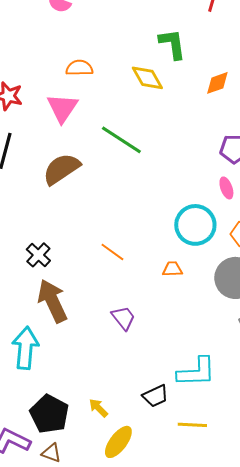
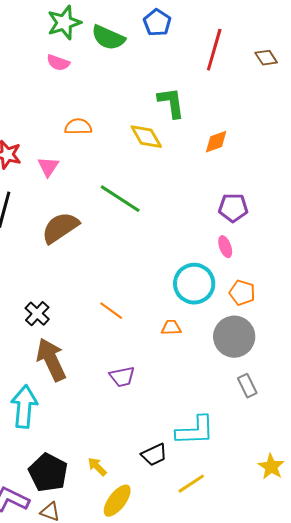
pink triangle: (62, 108) -> (48, 167), moved, size x0.7
purple trapezoid: (123, 318) -> (122, 377), turned 116
yellow line: (192, 425) -> (191, 484), turned -36

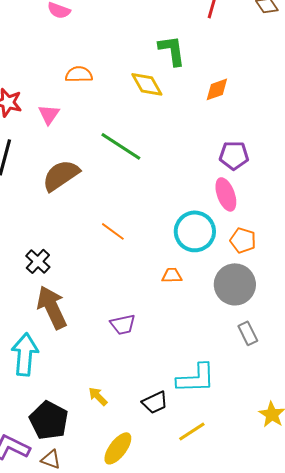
pink ellipse: (225, 247) -> (226, 194), size x1.5
orange line: (111, 311) -> (113, 231), moved
yellow arrow: (97, 467) -> (98, 396), moved

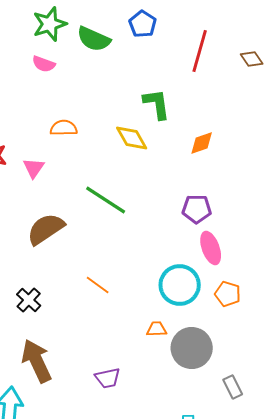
purple pentagon: (234, 155) -> (197, 209), moved
black cross: (38, 261) -> (29, 300), moved
gray circle: (235, 284) -> (192, 348), moved

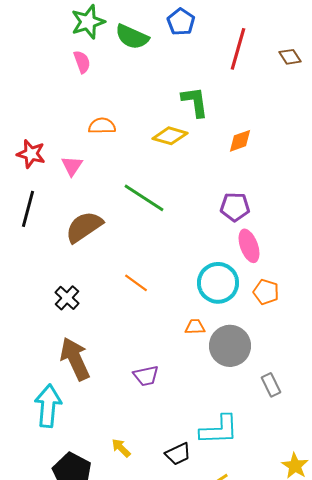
pink semicircle: (44, 64) -> (82, 62), turned -130
yellow diamond: (132, 138) -> (170, 136), turned -44

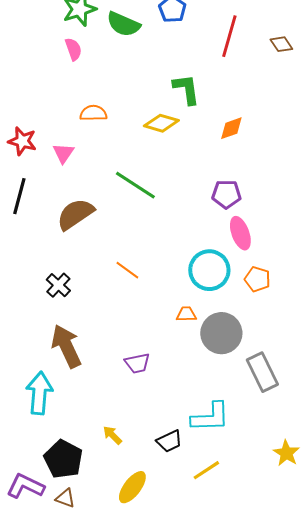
gray rectangle: (271, 385) -> (262, 372), size x1.6

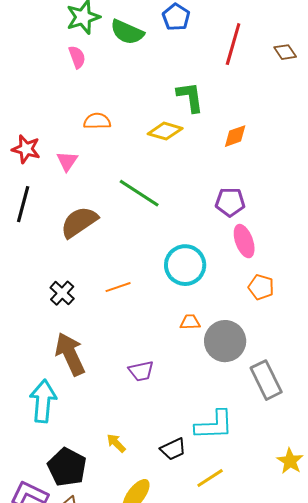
orange line: (127, 270) -> (118, 287), moved, turned -55
cyan circle: (209, 270) -> (185, 265), moved

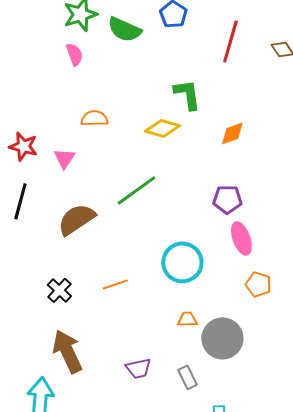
green line: (139, 193) -> (136, 190), turned -69
gray rectangle: (266, 380) -> (187, 377), moved, size x0.6

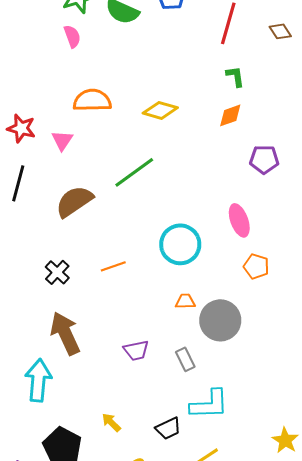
green L-shape: (187, 94) -> (235, 76), moved, size x0.7
orange semicircle: (94, 118) -> (92, 100), size x1.4
purple pentagon: (227, 199) -> (264, 159), moved

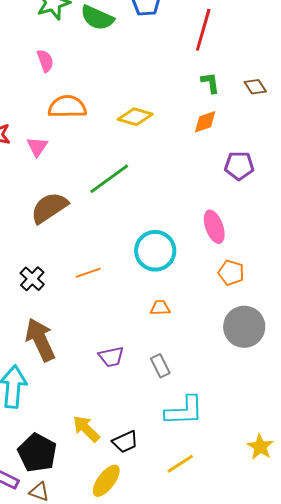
brown diamond: (280, 31) -> (255, 87), moved
pink semicircle: (72, 36) -> (45, 61), moved
gray circle: (220, 320) -> (244, 327), moved
yellow arrow: (111, 422) -> (86, 429), size x1.4
black trapezoid: (168, 428) -> (125, 442), moved

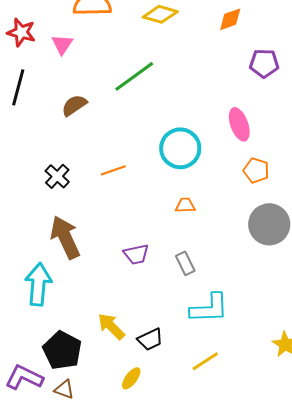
brown semicircle: (49, 208) -> (74, 105), size x0.7
yellow ellipse: (106, 481) -> (131, 378), size x0.7

